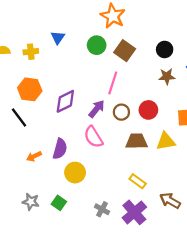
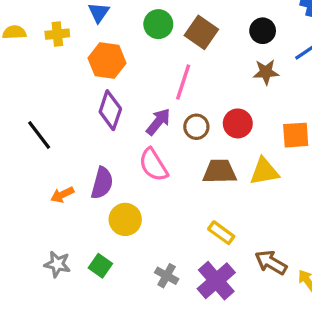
orange hexagon: (30, 89) -> (107, 61), moved
purple diamond: (65, 101) -> (110, 110), turned -45

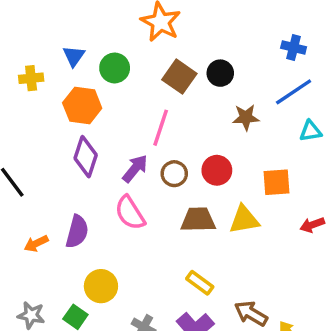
green circle: (158, 24) -> (115, 68), moved
black circle: (263, 31) -> (220, 73), moved
yellow circle: (125, 219) -> (101, 286), moved

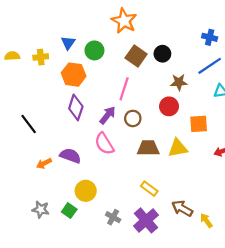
red circle: (217, 170) -> (169, 106), moved
purple semicircle: (77, 232) -> (70, 156), turned -85

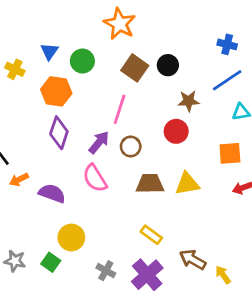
yellow cross: (41, 57) -> (15, 69), turned 32
orange square: (199, 124) -> (230, 153), moved
orange arrow: (44, 163) -> (19, 180), moved

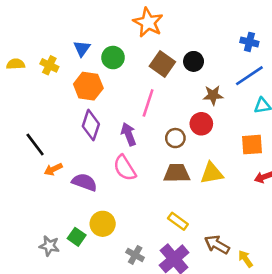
purple arrow: (99, 142) -> (129, 134), turned -60
brown circle: (131, 146) -> (175, 138), moved
green square: (51, 262) -> (77, 237), moved

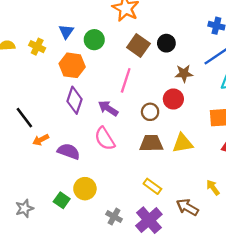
purple arrow: (129, 134) -> (108, 108), turned -36
gray star: (49, 246) -> (24, 208), moved, turned -30
yellow arrow: (245, 259) -> (213, 187), moved

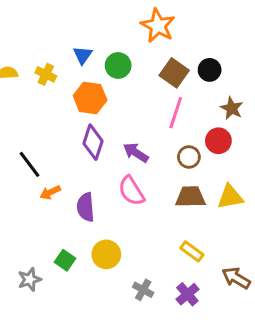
brown star: (184, 73) -> (232, 108), turned 30
pink line: (126, 80) -> (176, 113), moved
purple semicircle: (69, 151) -> (86, 207), turned -115
green square: (62, 200) -> (65, 260), moved
purple cross: (149, 220) -> (187, 294), size x0.7

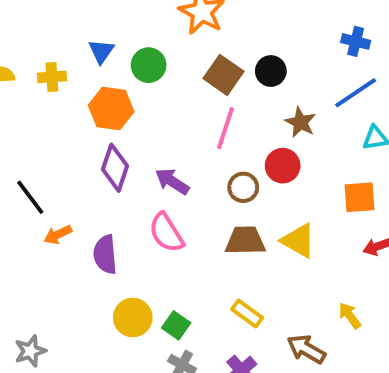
yellow cross: (46, 74) -> (52, 77), turned -30
yellow triangle: (230, 197) -> (298, 241), turned 40
green square: (65, 260) -> (176, 325), moved

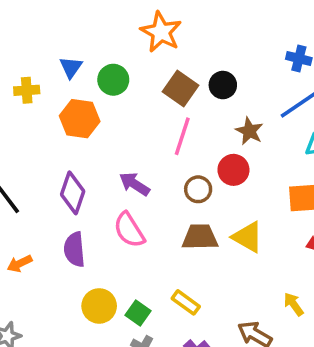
purple diamond: (115, 168) -> (73, 193), moved
orange arrow: (58, 235) -> (20, 264), moved
yellow rectangle: (247, 314) -> (186, 302), moved

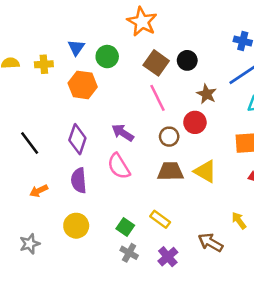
pink line: (182, 136) -> (158, 98), turned -44
yellow circle: (99, 306) -> (76, 226), moved

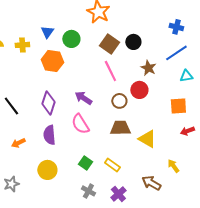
yellow triangle: (205, 171) -> (147, 139), moved
green square: (125, 227) -> (85, 163), moved

